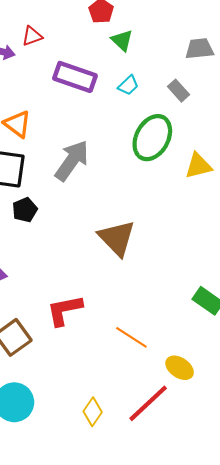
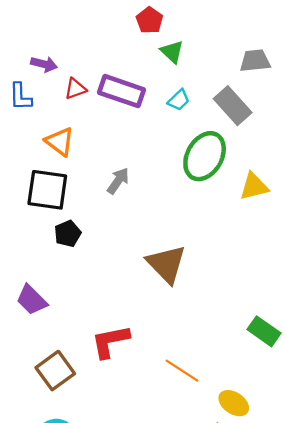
red triangle: (32, 36) -> (75, 89), moved
gray rectangle: (178, 91) -> (233, 106), size x1.6
gray arrow: (72, 161) -> (118, 181), size x0.6

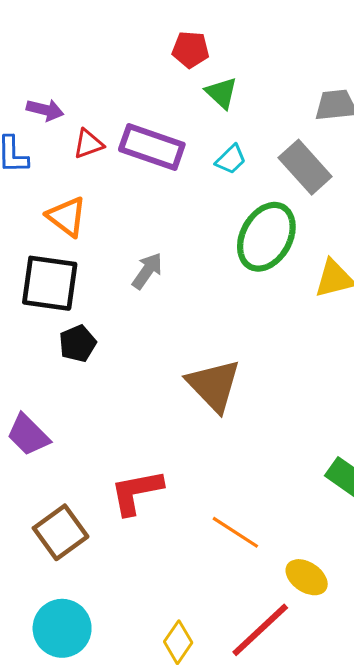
red pentagon: (150, 20) -> (191, 50), turned -30

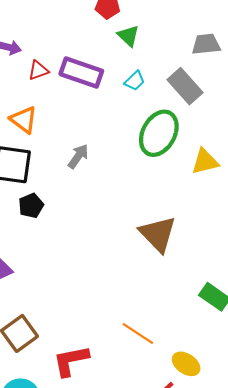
brown triangle: (214, 385) -> (158, 234), moved
red L-shape: (136, 492) -> (71, 361), moved

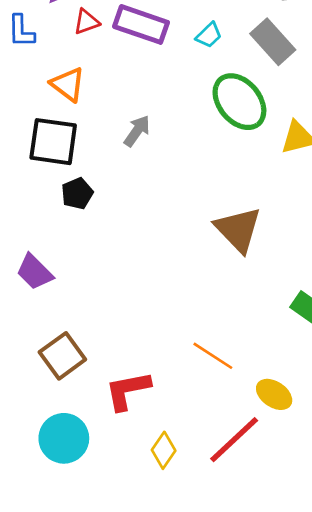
green ellipse: (159, 133) -> (239, 102), turned -69

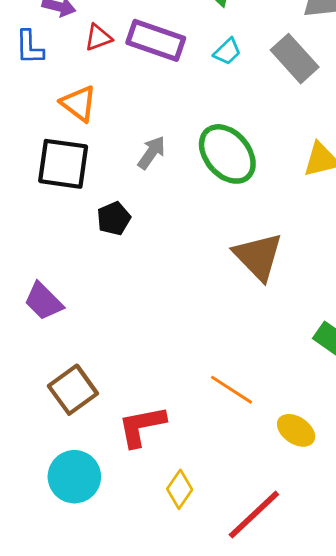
green ellipse: (239, 102) -> (227, 154), moved
black pentagon: (77, 193) -> (114, 219), moved
red line: (234, 440) -> (254, 515), moved

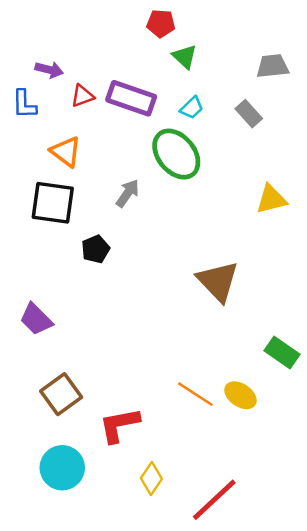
gray rectangle: (295, 59) -> (249, 114), size x0.7
green ellipse: (227, 154) -> (176, 154), moved
yellow ellipse: (296, 430) -> (240, 395), moved

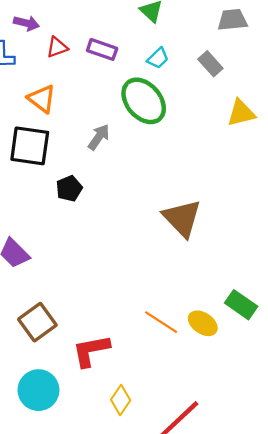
purple rectangle: (131, 98) -> (102, 49), size x0.7
yellow triangle: (271, 199) -> (241, 113), moved
green rectangle: (282, 352) -> (241, 305), moved

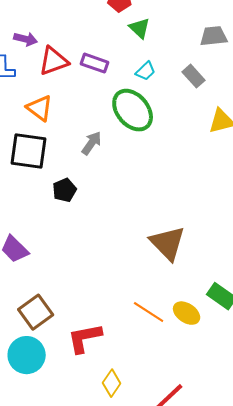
red triangle: (57, 47) -> (54, 61), size x1.5
brown triangle: (182, 218) -> (168, 243), moved
cyan circle: (38, 390) -> (27, 355), moved

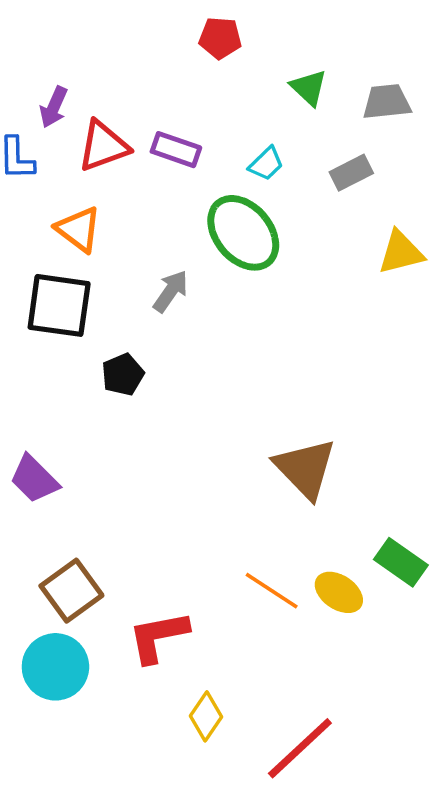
green triangle: (140, 28) -> (309, 88), moved
purple arrow: (26, 39) -> (54, 107), turned 100
gray rectangle: (194, 76) -> (351, 173), turned -75

